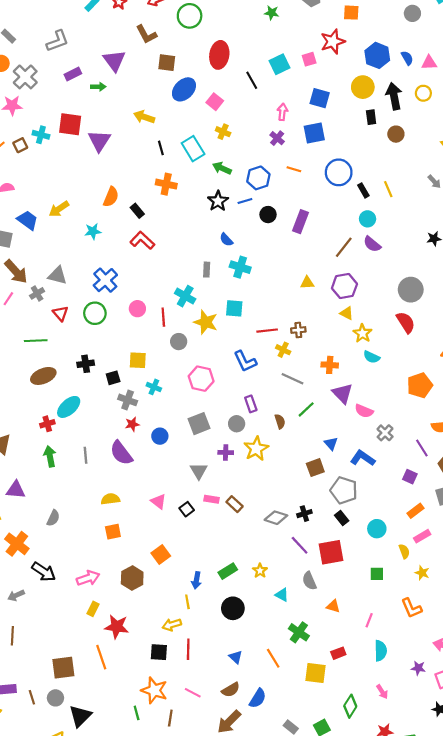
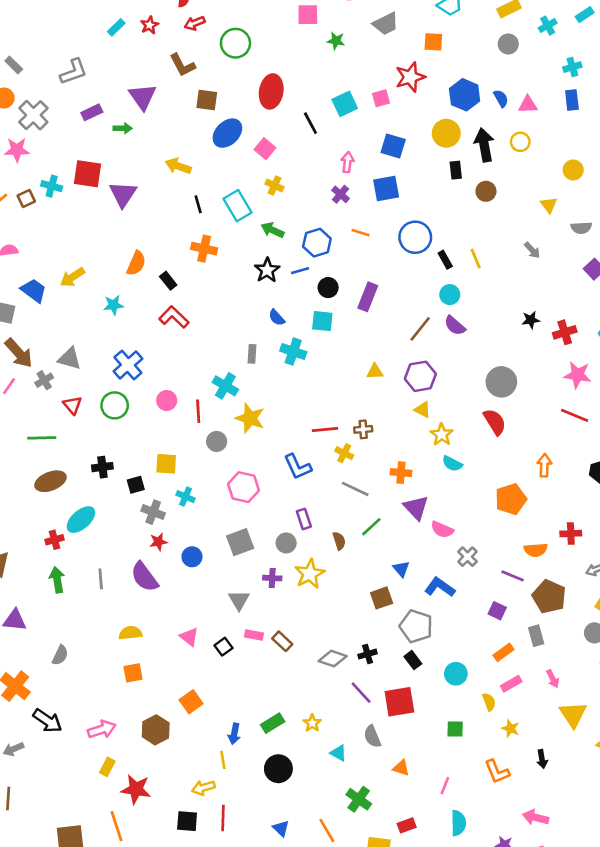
cyan square: (234, 308) -> (322, 321), moved
purple line: (422, 448) -> (512, 576), turned -36

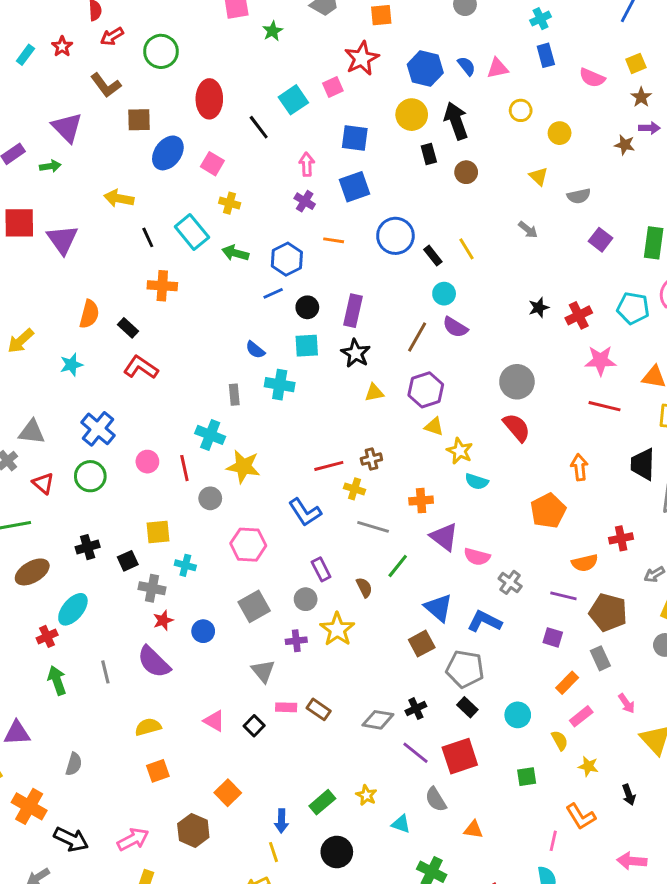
green star: (336, 41) -> (273, 31), turned -30
yellow circle: (520, 142) -> (521, 110), moved
black star: (267, 270) -> (356, 353), moved
blue triangle: (401, 569) -> (438, 608), size x1.5
pink line: (445, 786) -> (553, 841), moved

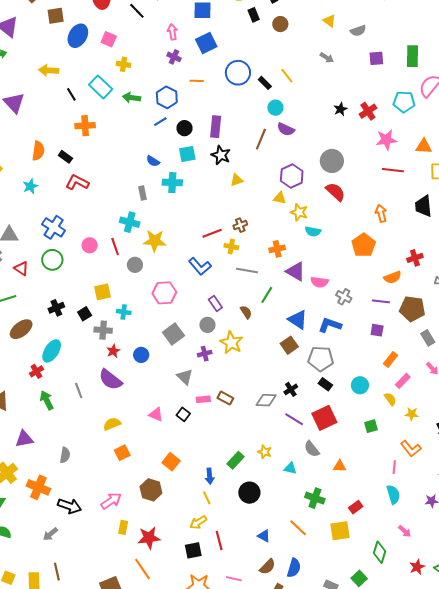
purple square: (600, 240) -> (376, 58), turned -35
purple hexagon: (426, 390) -> (292, 176), moved
gray rectangle: (600, 658) -> (428, 338), moved

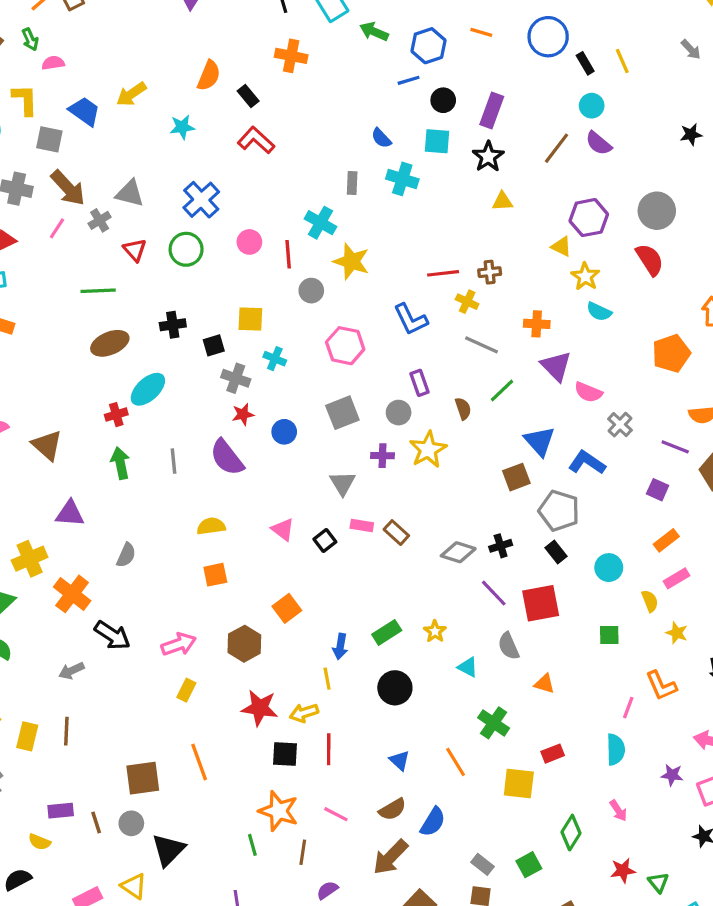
red star: (149, 538) -> (260, 708), moved

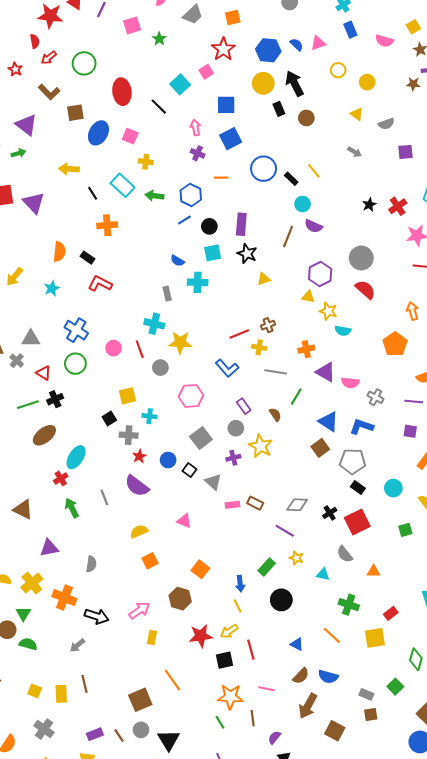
black cross: (173, 325) -> (55, 399), moved
black square: (325, 541) -> (189, 470), moved
black cross: (501, 546) -> (330, 513), moved
purple line: (494, 593) -> (285, 531), moved
blue semicircle: (433, 822) -> (328, 677), turned 90

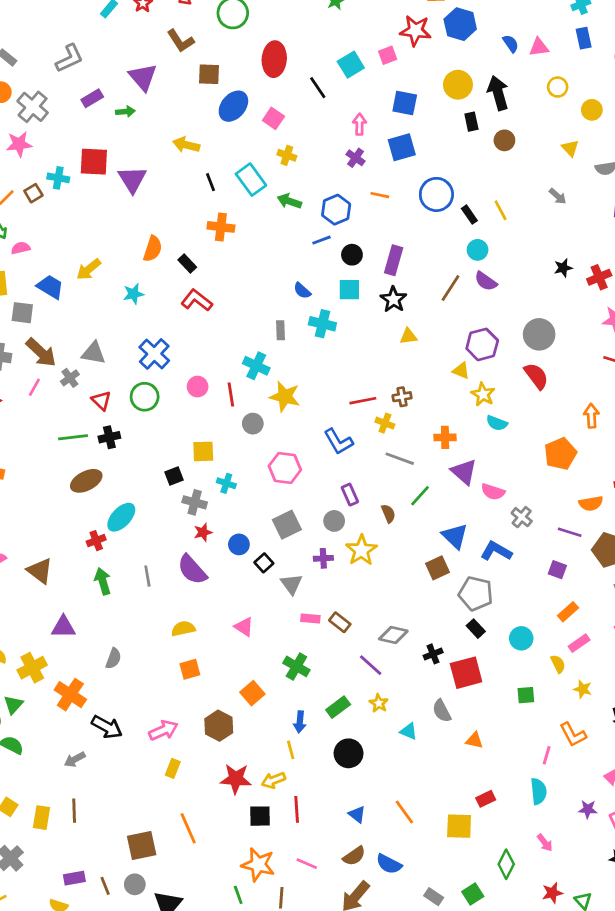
red star: (223, 49) -> (415, 31), turned 30
blue hexagon: (268, 50) -> (460, 24), moved
green cross: (349, 605) -> (296, 666), moved

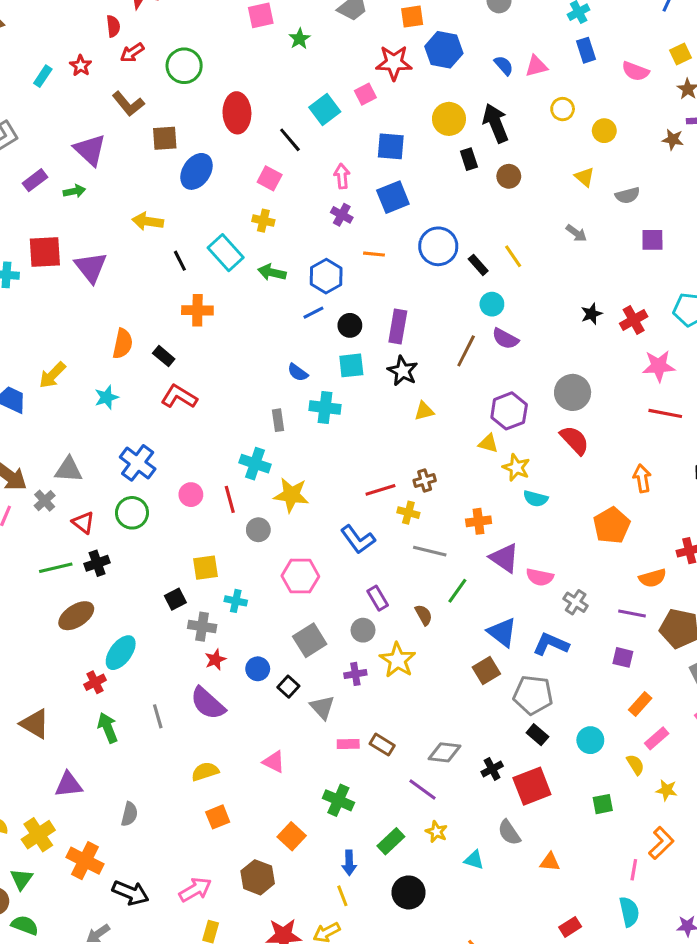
pink square: (273, 118) -> (270, 178), moved
orange L-shape: (573, 735) -> (661, 843), turned -100

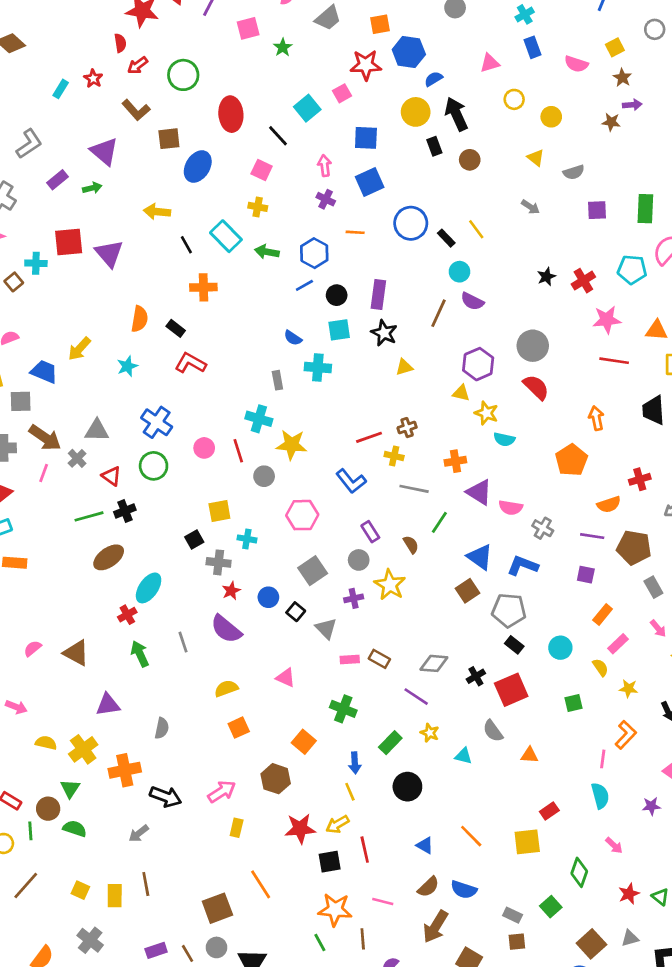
blue semicircle: (504, 65) -> (433, 79), moved, turned -78
orange cross: (85, 861) -> (125, 770), turned -36

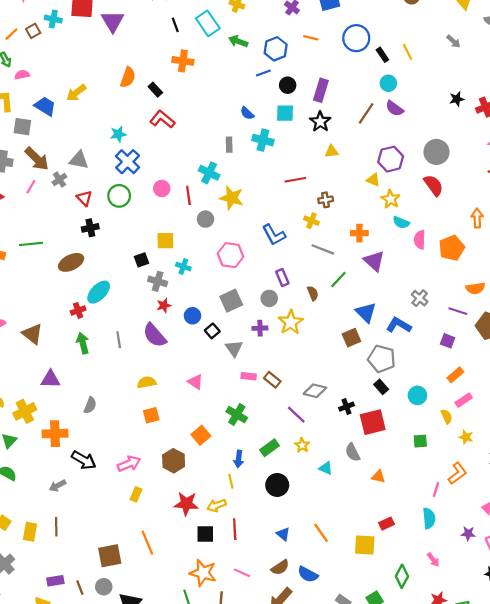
cyan star: (127, 366) -> (118, 134), moved
red line: (369, 437) -> (295, 180), moved
pink semicircle: (511, 508) -> (420, 240), moved, turned 72
green line: (89, 516) -> (31, 244), moved

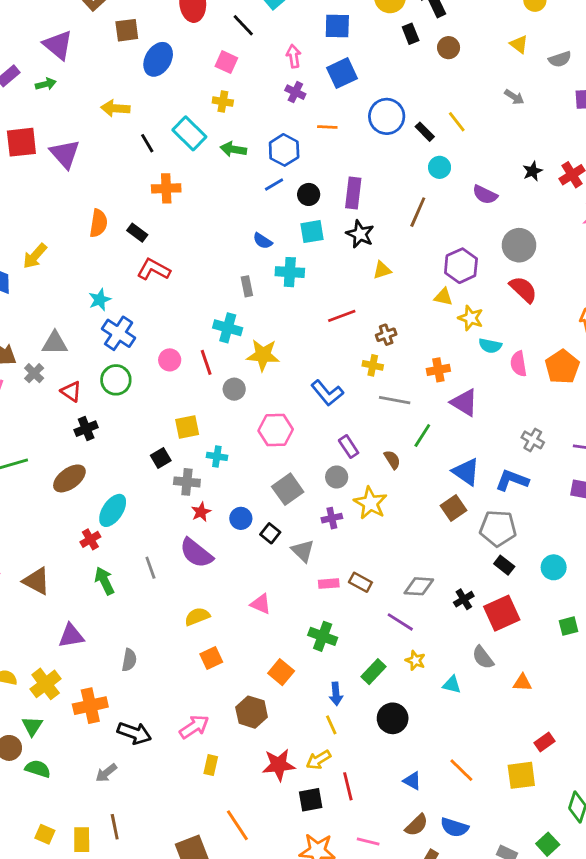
purple semicircle: (395, 108) -> (485, 195), moved

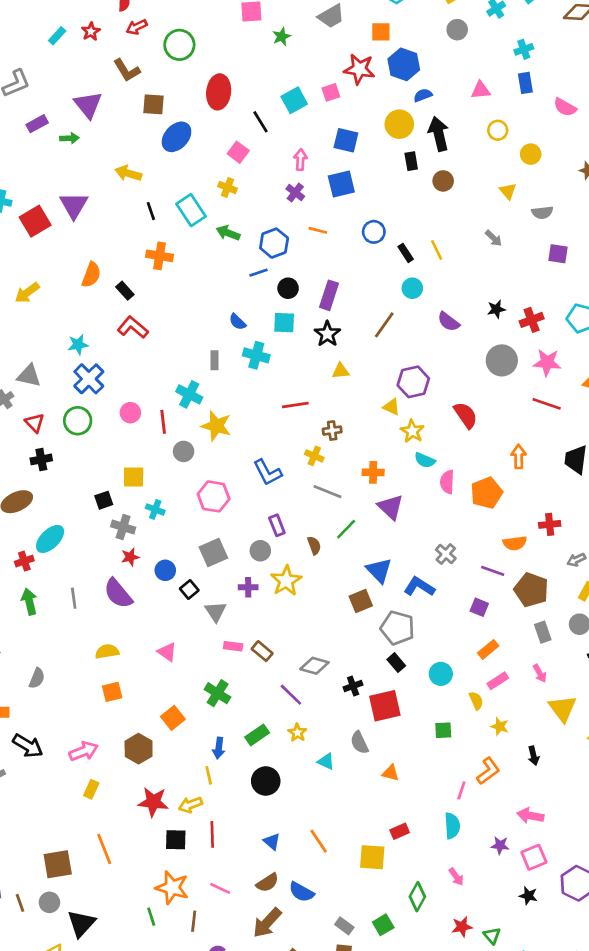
blue circle: (387, 116) -> (374, 232), size x0.7
red square: (21, 142) -> (35, 221), moved, turned -36
gray circle: (519, 245) -> (502, 360), moved

